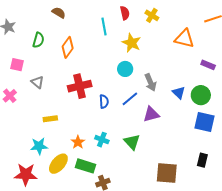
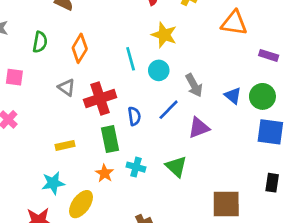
cyan line: (104, 26) -> (131, 59), moved
gray triangle: (37, 82) -> (67, 87), moved
green rectangle: (85, 166) -> (110, 139), moved, turned 66

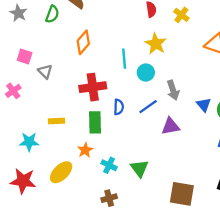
green semicircle: (40, 42) -> (52, 14), moved
gray triangle: (67, 87) -> (45, 71), moved
cyan cross: (136, 167) -> (109, 165), moved
green triangle: (176, 167) -> (139, 168), moved
cyan star: (53, 183) -> (29, 142), moved

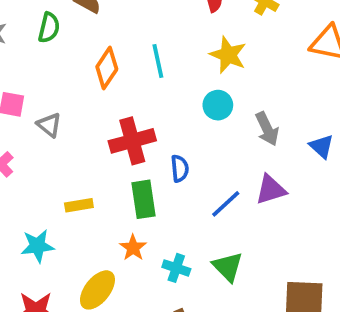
cyan line: (124, 59) -> (158, 61), moved
blue line: (148, 107) -> (226, 204), moved

